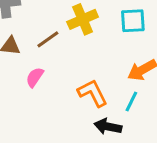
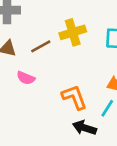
pink semicircle: (35, 77) -> (26, 78), turned -108

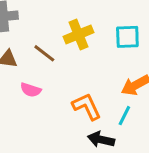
brown line: (41, 46) -> (44, 53), turned 72

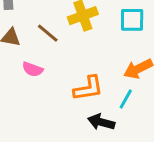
orange L-shape: (87, 106) -> (88, 88), turned 104

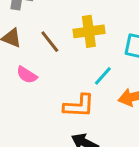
cyan line: (126, 99) -> (103, 76), moved

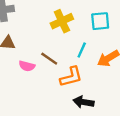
brown line: (50, 42) -> (49, 59), moved

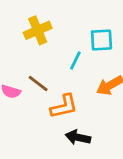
yellow cross: (62, 21) -> (38, 30), moved
cyan line: (82, 50) -> (75, 61), moved

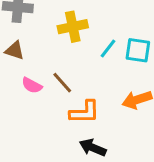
cyan line: (75, 61) -> (108, 49), moved

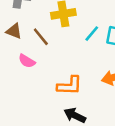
brown line: (62, 83) -> (41, 37), moved

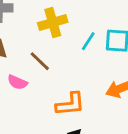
brown line: (41, 37) -> (40, 61), moved

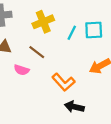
orange L-shape: (70, 104) -> (63, 82), turned 60

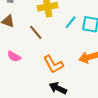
pink semicircle: (22, 70) -> (14, 56), moved

